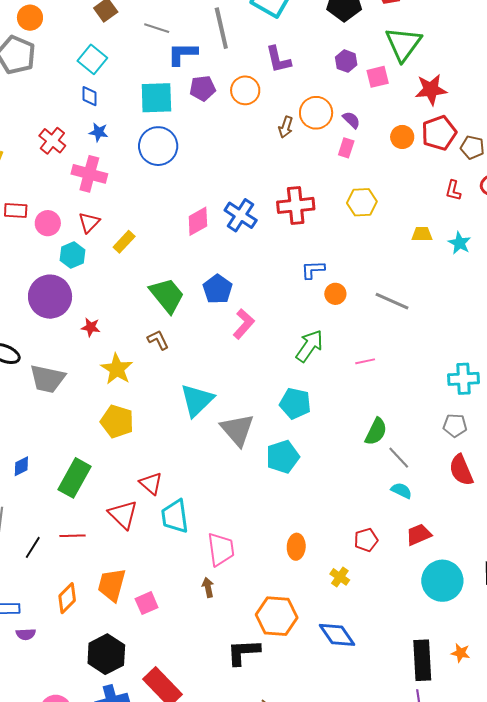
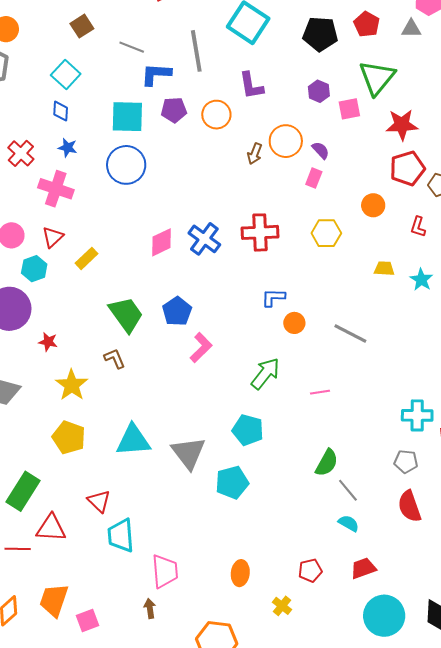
orange circle: (402, 137) -> (373, 205), moved
cyan triangle: (197, 400) -> (133, 440), moved, turned 36
red triangle: (123, 515) -> (51, 528), moved, turned -44

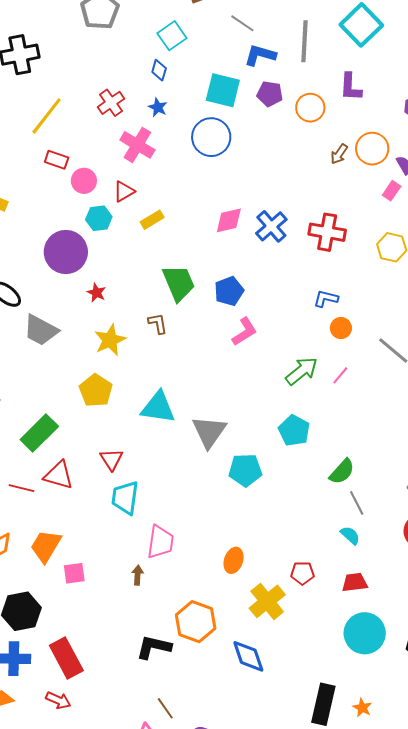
pink line: (320, 392) -> (340, 375), moved, turned -54
cyan pentagon: (248, 430) -> (294, 431), moved
yellow cross: (282, 606) -> (267, 601), size x1.8

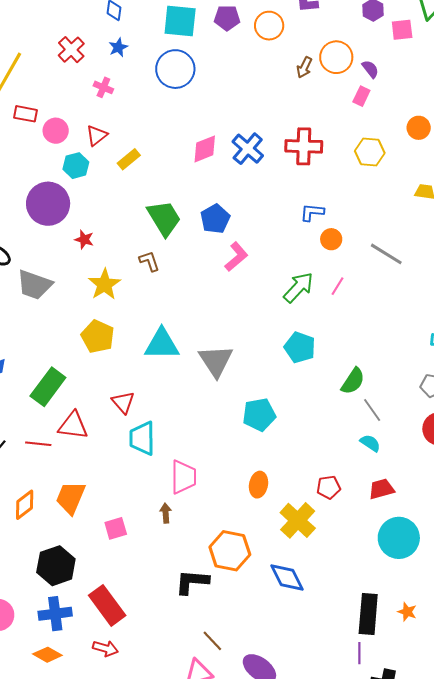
blue star: (158, 107) -> (118, 47), turned 30
pink cross: (137, 145) -> (103, 87), size x0.6
cyan pentagon: (245, 470) -> (259, 415), moved
pink square: (74, 573) -> (116, 528), moved

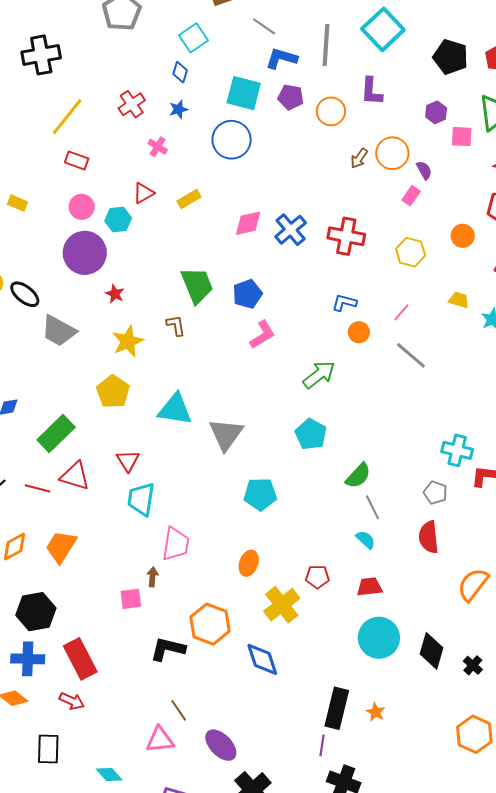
pink circle: (56, 131) -> (82, 207), moved
yellow rectangle: (129, 159) -> (189, 199), moved
pink line: (337, 286) -> (401, 312), moved
pink square: (116, 528) -> (131, 599), moved

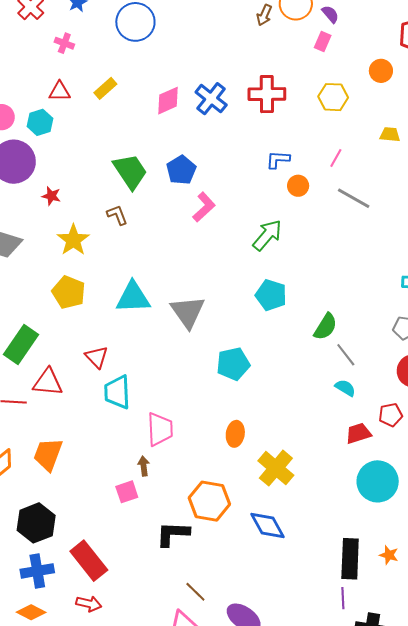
red triangle: (143, 193) -> (60, 91), turned 40
red pentagon: (317, 577) -> (391, 415), moved

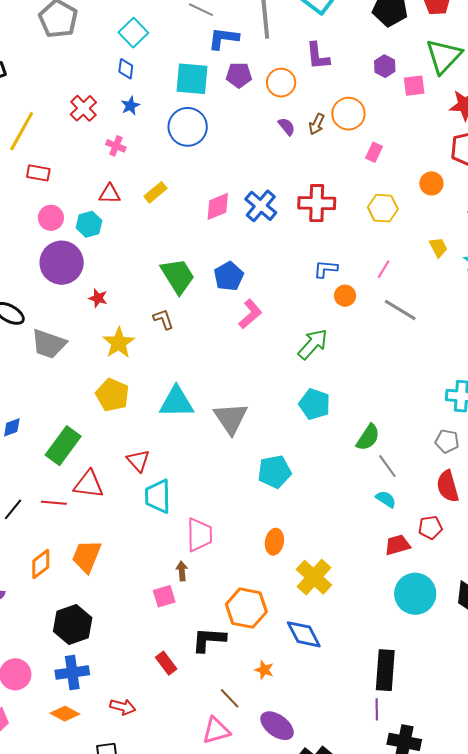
purple semicircle: (330, 14) -> (287, 126), moved
yellow trapezoid: (390, 135) -> (438, 247), turned 55
orange star: (389, 555) -> (264, 670), moved
red rectangle: (89, 561) -> (166, 663), moved, size x0.6

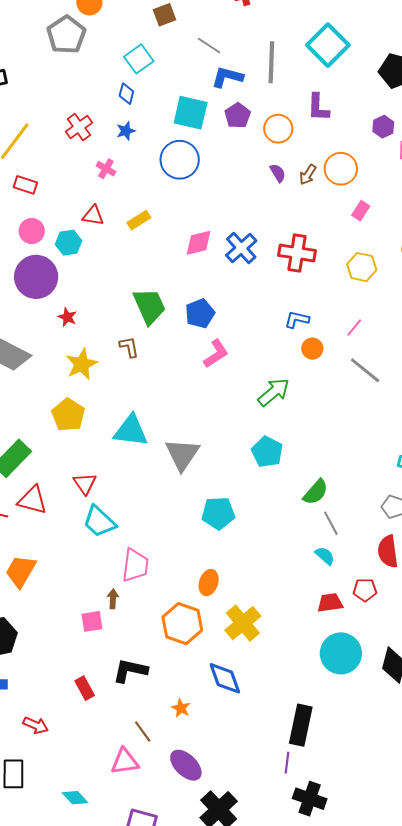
purple pentagon: (239, 75) -> (238, 116), turned 30
cyan trapezoid: (158, 496) -> (99, 522), turned -54
orange hexagon: (246, 608) -> (182, 624), moved

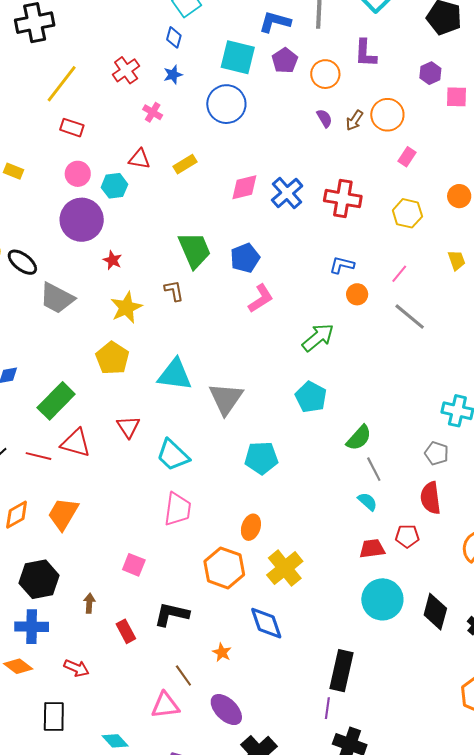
cyan trapezoid: (99, 522) -> (173, 455), moved
brown arrow: (113, 599) -> (89, 603), moved
pink square: (92, 621) -> (134, 565), turned 30

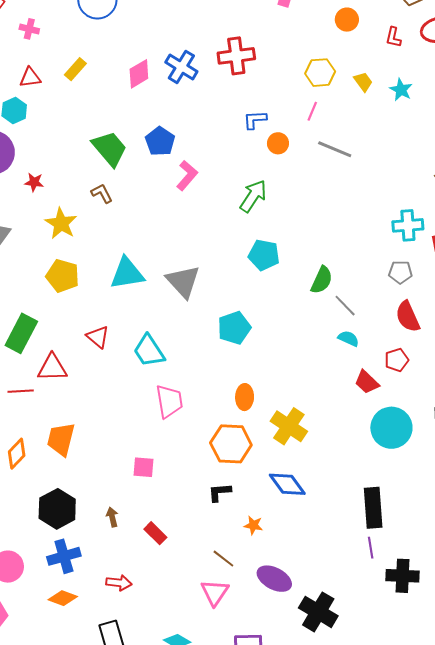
yellow hexagon: (407, 213) -> (320, 73), moved
cyan trapezoid: (173, 455) -> (149, 351), turned 30
red trapezoid: (372, 549) -> (367, 382), turned -112
black L-shape: (172, 614) -> (220, 492), moved, size x0.7
pink triangle: (165, 705) -> (215, 592), turned -32

